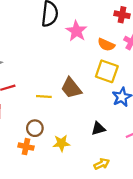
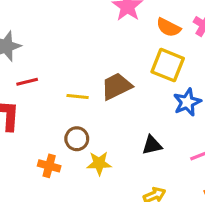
brown trapezoid: (71, 88) -> (116, 86), turned 100
brown circle: (35, 128) -> (77, 139), moved

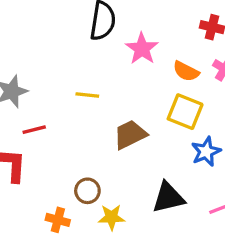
yellow line: (78, 96) -> (87, 95), moved
black triangle: (152, 145) -> (168, 198), size x1.5

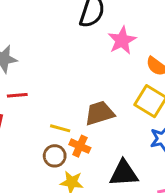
yellow line: (87, 95) -> (60, 128), moved
orange cross: (58, 220) -> (80, 146), moved

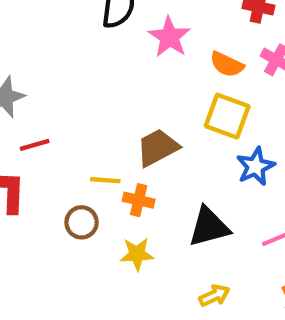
brown circle: (55, 156) -> (82, 222), moved

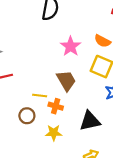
pink star: (169, 37) -> (71, 46), moved
brown trapezoid: (158, 148) -> (66, 80), turned 85

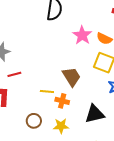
pink star: (71, 46) -> (82, 35), moved
brown circle: (27, 116) -> (34, 121), moved

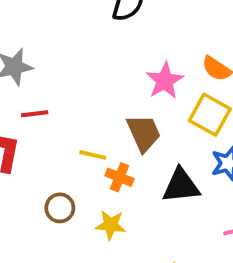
pink star: (82, 35) -> (165, 81), moved
black triangle: (95, 114) -> (181, 186), moved

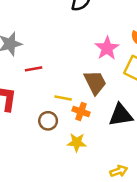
red line: (35, 114) -> (34, 69), moved
brown circle: (60, 208) -> (48, 121), moved

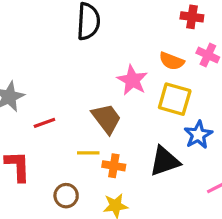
brown trapezoid: (95, 82) -> (106, 119), moved
brown circle: (48, 121) -> (66, 196), moved

